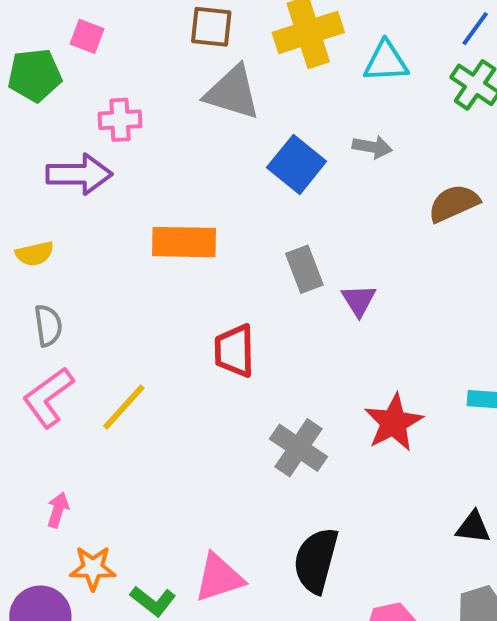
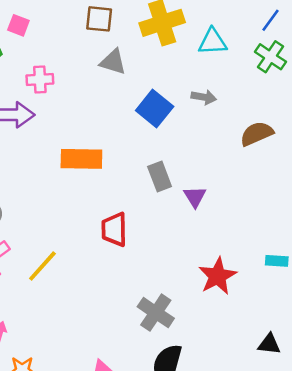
gray triangle: (233, 93) -> (113, 62), size x0.7
gray cross: (299, 448) -> (156, 313), moved

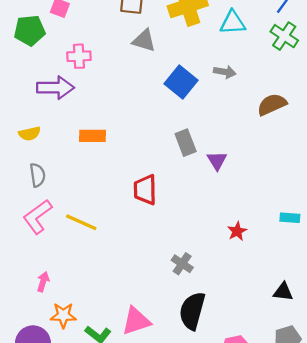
orange rectangle: (81, 159) -> (92, 136), moved, size x0.7
yellow line: (42, 266) -> (81, 222), turned 72
red star: (218, 276) -> (237, 231), size x0.6
gray cross: (156, 313) -> (182, 264), size x0.7

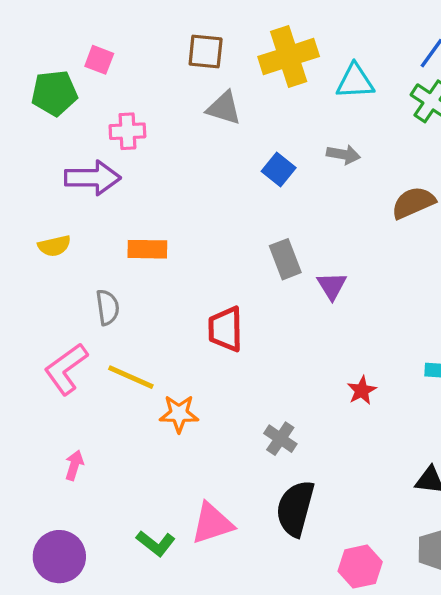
blue square: (181, 82) -> (279, 169), size x0.7
gray semicircle: (37, 175) -> (108, 307), moved
orange star: (63, 315) -> (179, 414), moved

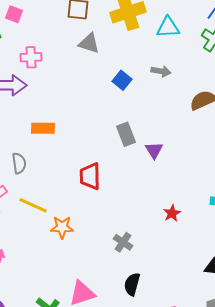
black semicircle: (295, 508) -> (132, 284), size x0.7

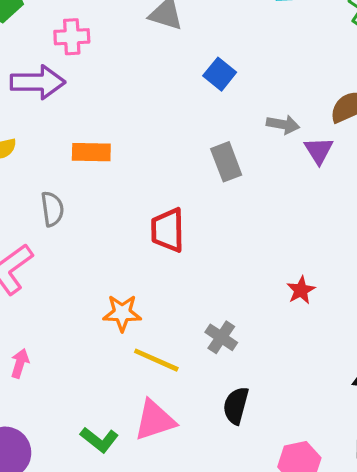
gray arrow: (161, 71) -> (283, 124), moved
purple triangle: (154, 150) -> (319, 150), moved
yellow line: (33, 205) -> (156, 360), moved

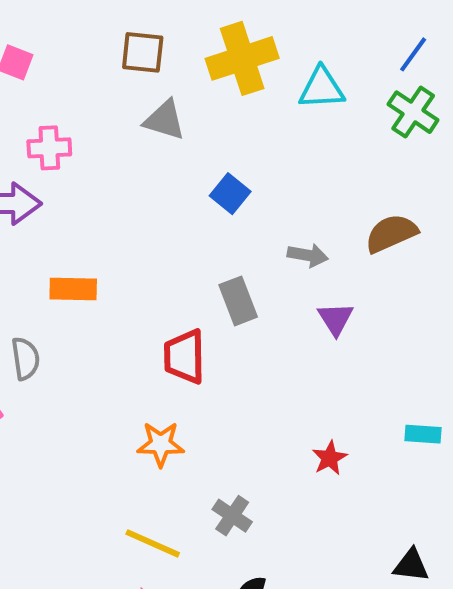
purple triangle: (319, 150) -> (336, 319), moved
red trapezoid: (168, 230) -> (184, 357), moved
orange star: (122, 313) -> (161, 444), moved

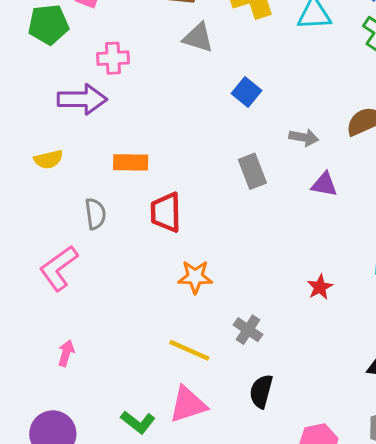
purple triangle: (336, 319) -> (324, 184), turned -48
red trapezoid: (184, 357) -> (166, 212), moved

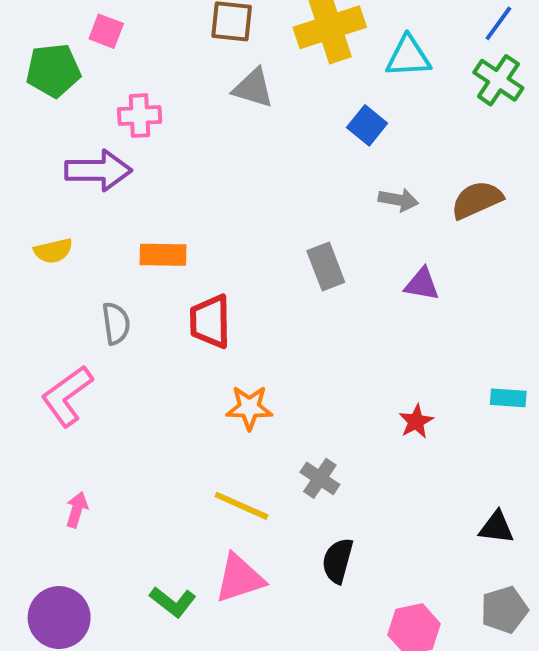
blue square: (247, 92) -> (367, 125), moved
gray arrow: (304, 137) -> (398, 200), moved

